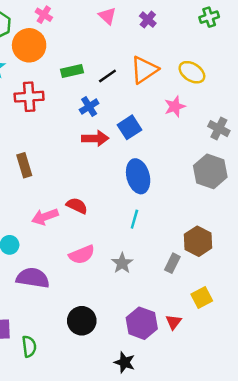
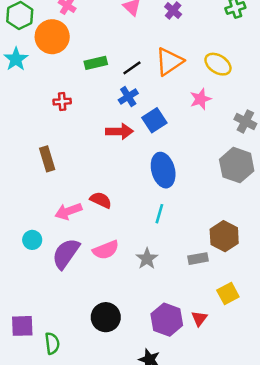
red cross: (29, 97) -> (62, 102), moved, size x0.6
blue cross: (89, 107) -> (128, 97), moved
gray rectangle: (172, 263) -> (198, 259), turned 54
purple semicircle: (33, 278) -> (66, 254), moved, turned -64

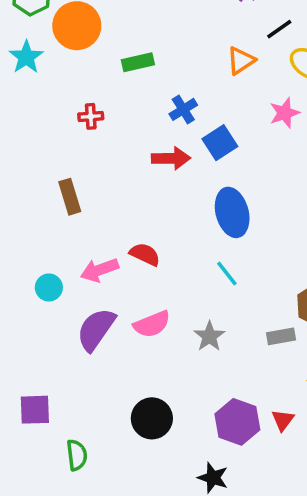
orange triangle: (169, 62) -> (241, 61), size x0.7
black line: (132, 68) -> (279, 29), moved
cyan line: (159, 214) -> (227, 274), turned -54
cyan circle: (32, 240) -> (49, 287), moved
purple square: (22, 326) -> (35, 410), moved

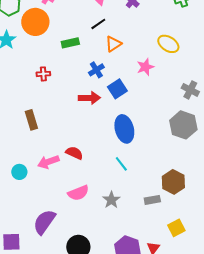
black line: (279, 29) -> (98, 24), moved
orange triangle: (241, 61) -> (113, 44), moved
pink star: (284, 113) -> (145, 67), moved
purple semicircle: (96, 329) -> (44, 222), moved

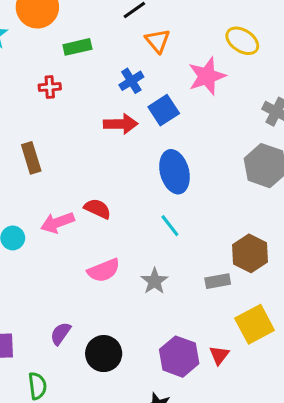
green rectangle: (70, 43) -> (77, 47), moved
orange triangle: (113, 44) -> (158, 41), turned -36
pink star: (145, 67) -> (207, 76), size x1.4
purple semicircle: (44, 222) -> (61, 333), moved, size x0.6
yellow square: (176, 228) -> (255, 324), size x1.4

